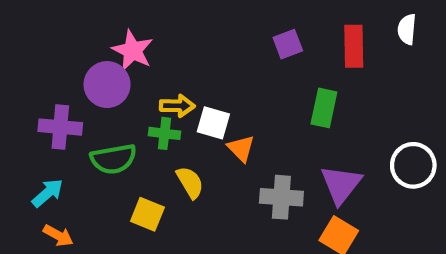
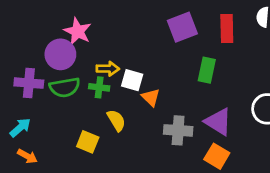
purple square: (288, 44) -> (182, 27), size x1.5
green semicircle: (113, 159) -> (65, 87), moved
purple triangle: (341, 184) -> (218, 122), turned -36

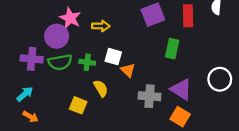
yellow arrow: (108, 69) -> (101, 26), moved

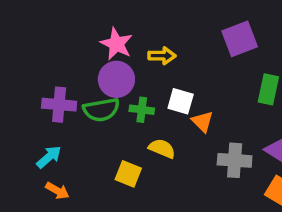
purple circle: (57, 36) -> (116, 79), moved
yellow semicircle: (101, 88) -> (162, 149), turned -36

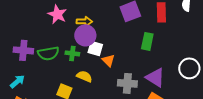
purple circle: (116, 79) -> (85, 35), moved

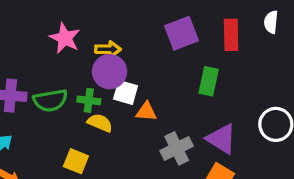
orange triangle: (108, 60) -> (146, 112), turned -40
yellow semicircle: (84, 76) -> (100, 123), moved
gray cross: (127, 83) -> (177, 148), turned -30

